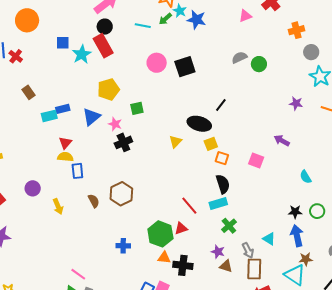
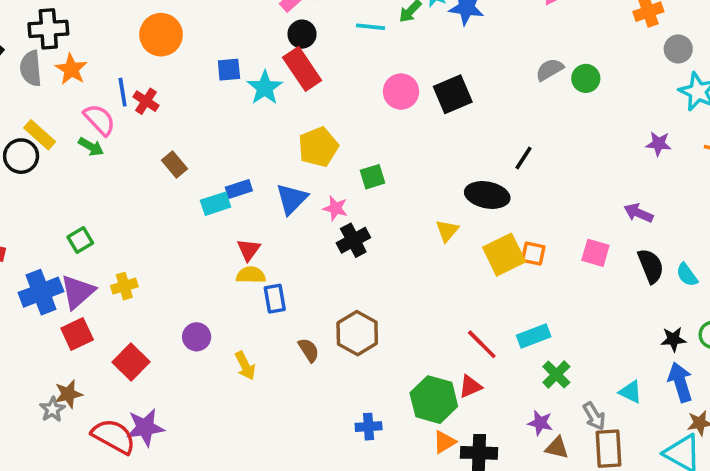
yellow square: (211, 144) -> (504, 255), moved, size x1.6
black semicircle: (223, 184) -> (651, 266), moved
orange triangle: (164, 258) -> (444, 442), turned -32

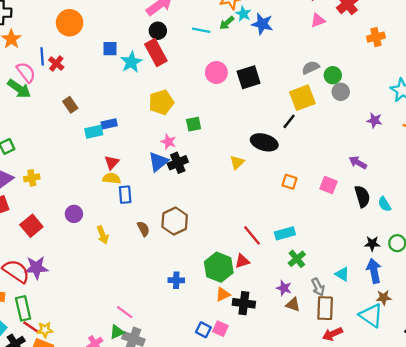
gray circle: (678, 49) -> (341, 92), moved
green arrow: (91, 147) -> (19, 89), size x1.5
blue triangle: (292, 199) -> (158, 162), moved
yellow square: (504, 255) -> (302, 98), moved

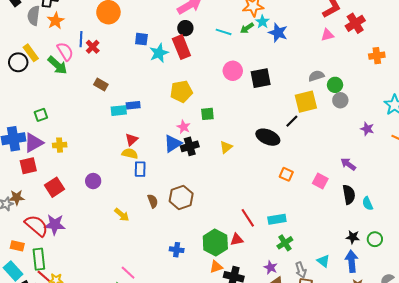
brown rectangle: (70, 105) -> (101, 85), turned -32
yellow triangle: (237, 162) -> (226, 147), moved
yellow arrow: (103, 235) -> (122, 215), moved, turned -35

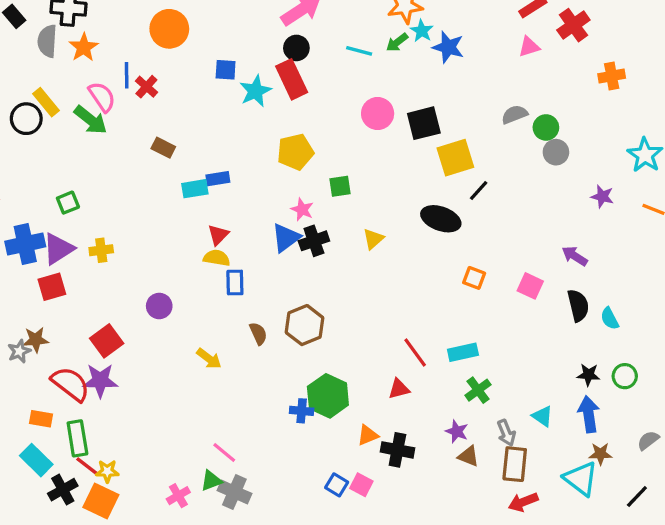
yellow square: (306, 102) -> (455, 158), moved
red square: (54, 187) -> (107, 341), moved
green hexagon: (215, 242) -> (328, 396), moved

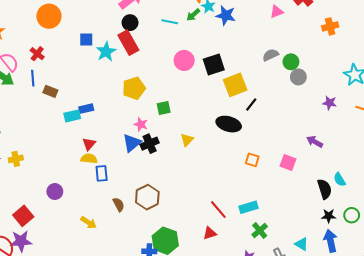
blue line: (127, 75) -> (33, 78), moved
black semicircle: (578, 305) -> (325, 189), moved

